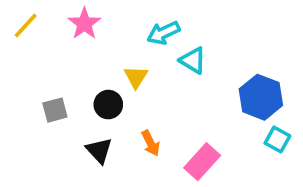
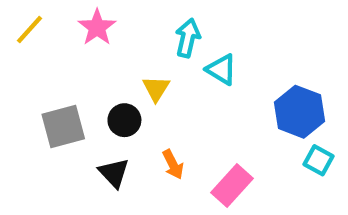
cyan arrow: (163, 33) -> (188, 38), turned 128
gray square: (55, 110) -> (63, 126), size x1.5

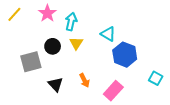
cyan arrow: (188, 38) -> (71, 22), moved
blue hexagon: (299, 112) -> (125, 55), moved
black circle: (124, 120) -> (53, 46), moved

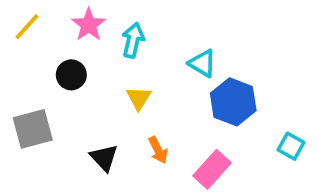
yellow triangle: (76, 43) -> (139, 98), moved
black circle: (53, 46) -> (71, 75), moved
gray square: (31, 62) -> (33, 129), moved

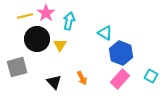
yellow line: (27, 27) -> (25, 16), moved, turned 35
black circle: (71, 75) -> (37, 39), size x1.6
yellow triangle: (139, 98) -> (60, 45), moved
pink rectangle: (212, 169) -> (120, 79), moved

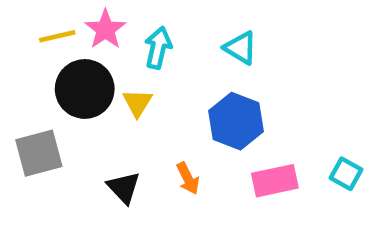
cyan triangle: (105, 33) -> (241, 48), moved
blue hexagon: (121, 53) -> (236, 121), moved
pink rectangle: (120, 79) -> (275, 181), turned 36

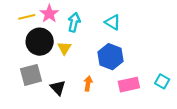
gray square: (39, 153) -> (31, 75), moved
orange arrow: (188, 178) -> (88, 84), turned -144

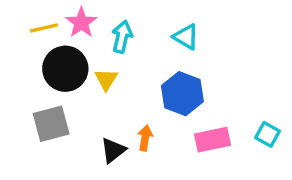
black triangle: (58, 88) -> (113, 150), moved, turned 35

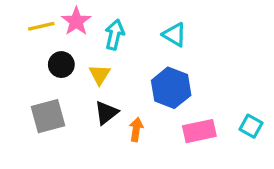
black circle: (65, 69) -> (61, 65), size x0.6
black triangle: (113, 150) -> (106, 113), moved

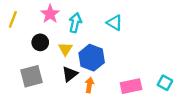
yellow line: (41, 26) -> (13, 19), moved, turned -56
blue hexagon: (171, 88) -> (92, 58), moved

